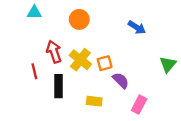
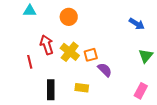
blue arrow: (137, 27) -> (137, 24), moved
black rectangle: (59, 86) -> (51, 90), moved
pink rectangle: (139, 105) -> (141, 91), moved

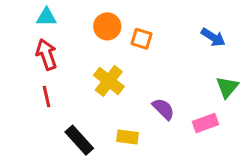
red arrow: (47, 45) -> (47, 54), moved
orange square: (91, 55) -> (142, 39), moved, turned 32
black rectangle: (51, 90) -> (79, 140), turned -42
pink rectangle: (141, 91) -> (205, 123), moved, turned 42

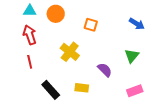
orange circle: (107, 26) -> (56, 14), moved
green triangle: (227, 87) -> (132, 56), moved
pink rectangle: (205, 123) -> (135, 91), moved

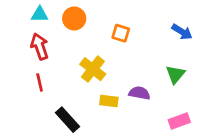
purple semicircle: (105, 70) -> (139, 93), turned -35
yellow rectangle: (82, 88) -> (109, 101), moved

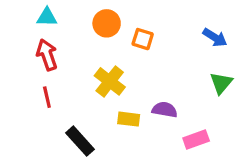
orange circle: (74, 19) -> (107, 23), moved
green triangle: (175, 74) -> (221, 83), moved
pink rectangle: (179, 121) -> (196, 139), moved

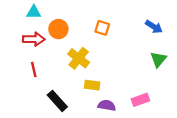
orange circle: (107, 23) -> (58, 29), moved
red arrow: (47, 55) -> (34, 39), turned 110
purple semicircle: (165, 110) -> (107, 105), moved

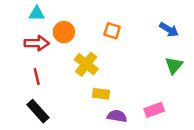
black rectangle: (57, 101) -> (38, 111), moved

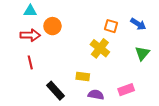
orange square: (112, 31) -> (111, 26), moved
yellow cross: (86, 64) -> (100, 48), moved
black rectangle: (38, 111) -> (56, 91), moved

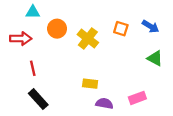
red arrow: (30, 35) -> (21, 39), moved
yellow cross: (100, 48) -> (88, 39), moved
green triangle: (142, 53) -> (155, 58), turned -42
black rectangle: (56, 91) -> (38, 99), moved

